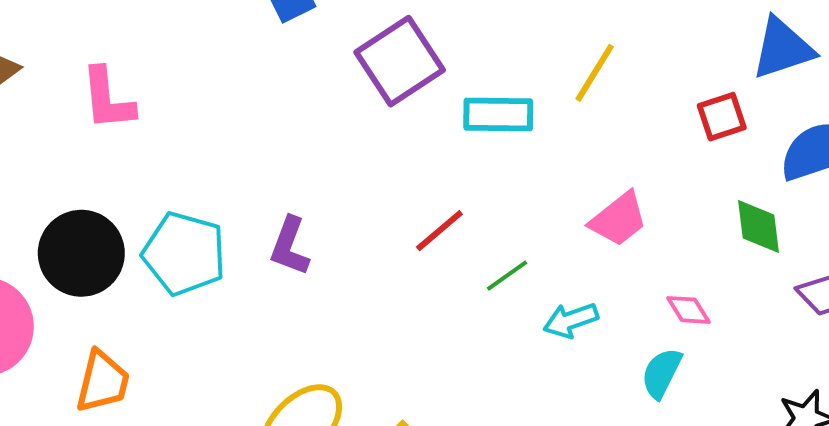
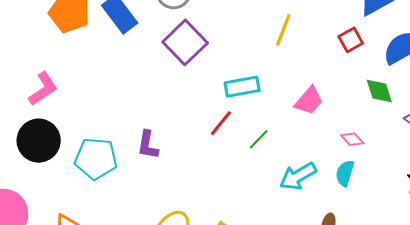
pink L-shape: (108, 99) -> (43, 89), turned -108
cyan rectangle: (498, 115) -> (242, 87), moved
black circle: (81, 253) -> (39, 141), moved
cyan arrow: (571, 320) -> (298, 176), moved, size x1.4

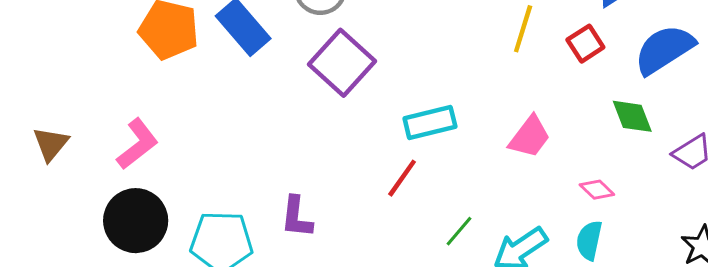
yellow line: (283, 30) -> (523, 29), moved
green line: (259, 139) -> (459, 231), moved

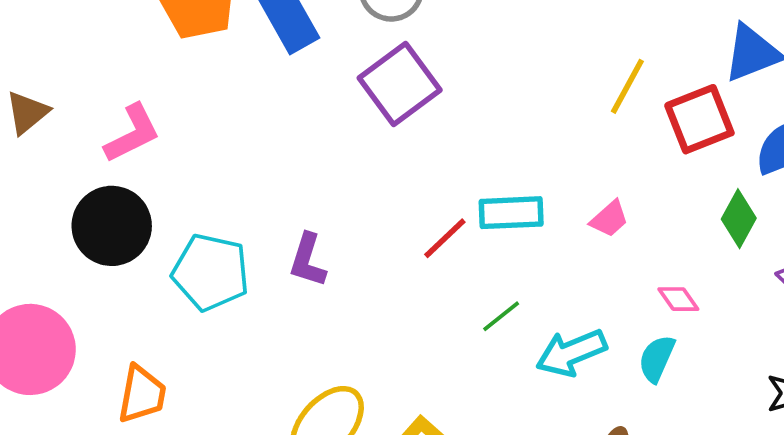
red square: (585, 44) -> (699, 119), size x1.5
green diamond: (632, 116) -> (739, 219), turned 39
cyan rectangle: (430, 122) -> (511, 213), moved
pink trapezoid: (530, 137) -> (609, 219), size x0.7

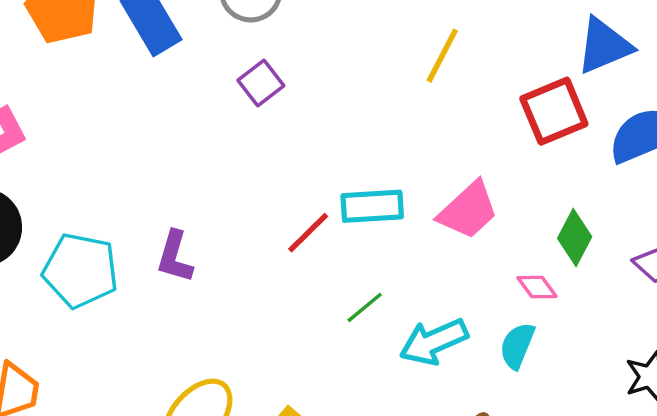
purple square: (400, 84) -> (261, 83), size x0.6
yellow line: (627, 86) -> (442, 56), moved
pink trapezoid: (609, 219) -> (468, 210), size x1.6
green diamond: (739, 219) -> (575, 238), moved

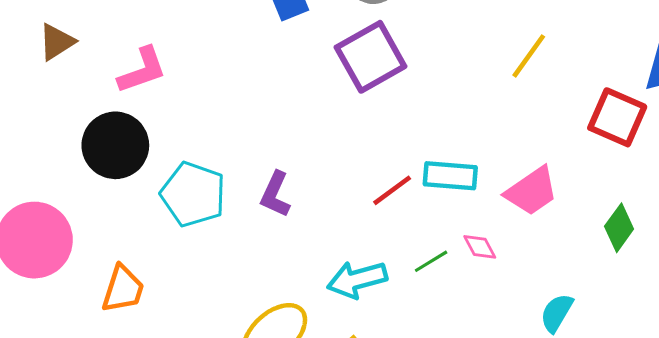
purple square: (261, 83) -> (371, 57), size x1.8
red square: (554, 111) -> (617, 117), turned 38
pink diamond: (537, 287) -> (480, 247), moved
cyan arrow: (434, 342) -> (357, 280), moved

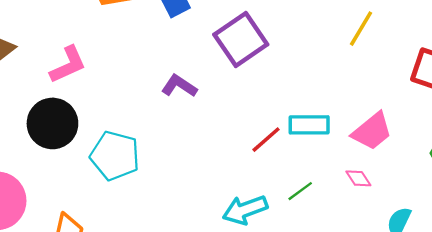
purple L-shape: (275, 194) -> (179, 86), moved, turned 104
pink diamond: (480, 247) -> (358, 178), moved

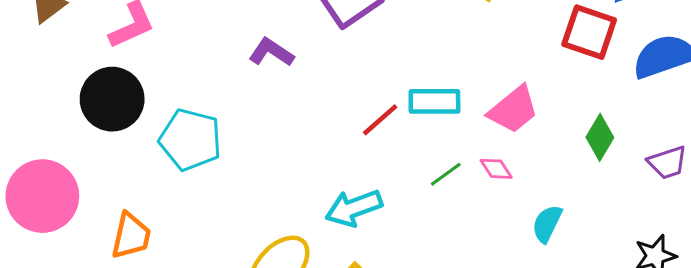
green line: (300, 191) -> (446, 174), moved

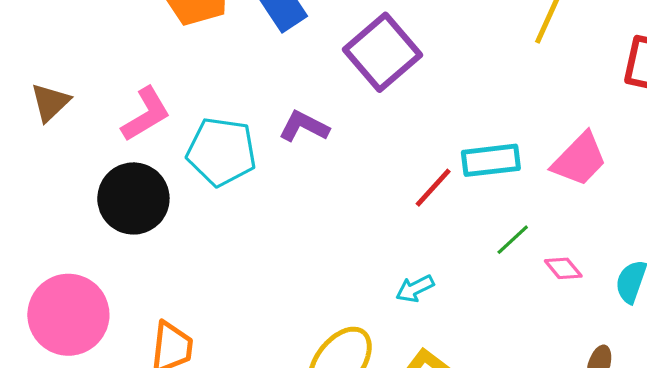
cyan pentagon: (190, 140) -> (221, 152), moved
pink diamond: (496, 169) -> (563, 268), moved
cyan arrow: (354, 208) -> (415, 289), size x0.6

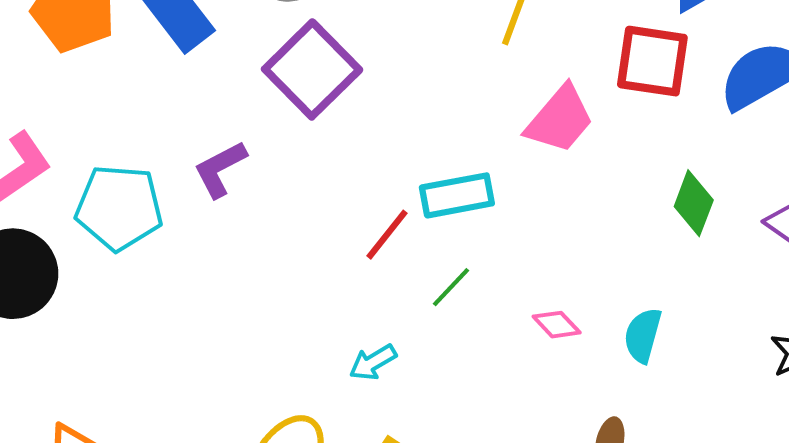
purple L-shape: (304, 126) -> (220, 169), turned -51
pink trapezoid: (579, 159) -> (560, 119), moved
green line: (513, 240) -> (451, 287), moved

